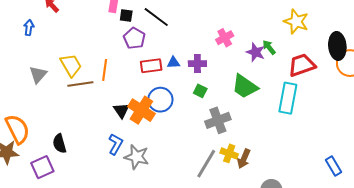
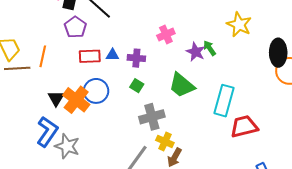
red trapezoid: (302, 65) -> (244, 126), moved
blue L-shape: (116, 144) -> (47, 132), size x1.4
yellow cross: (229, 153) -> (165, 142), moved

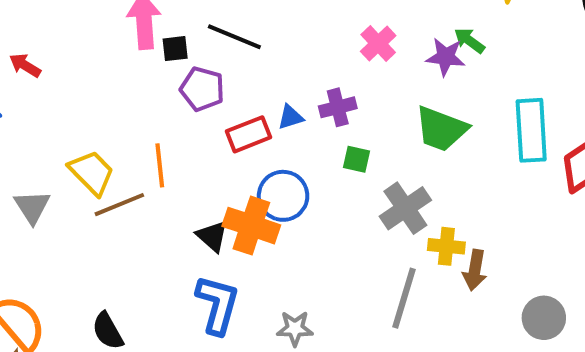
gray star: (67, 146) -> (295, 328), moved, size x0.7

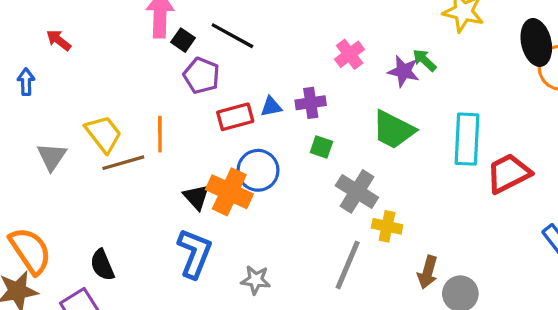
black square: (175, 49) -> (183, 40), turned 35
gray cross: (405, 208) -> (357, 191), turned -30
brown arrow: (475, 270) -> (428, 272), moved

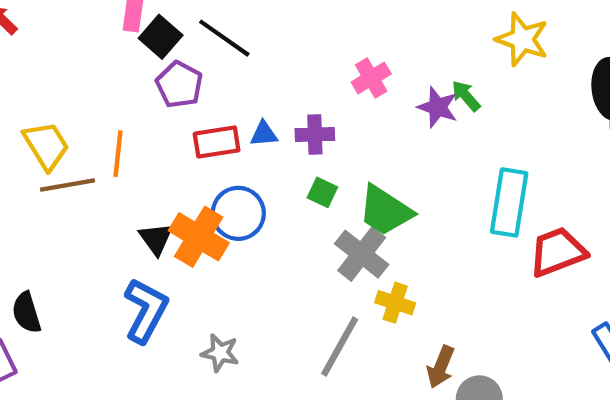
black square: (183, 40) -> (161, 37), size x1.4
green trapezoid: (393, 130) -> (385, 211), moved

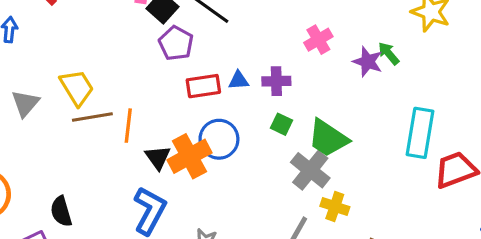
orange line: (118, 154) -> (128, 126), moved
orange cross: (199, 237) -> (189, 156), turned 30

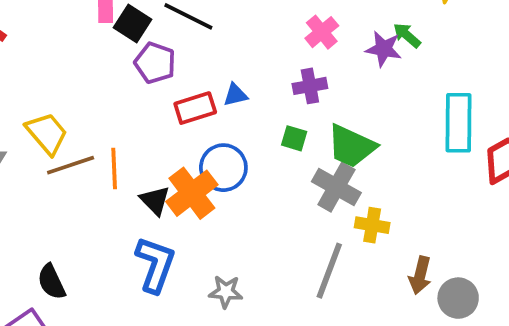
purple cross: (276, 81) -> (310, 86), moved

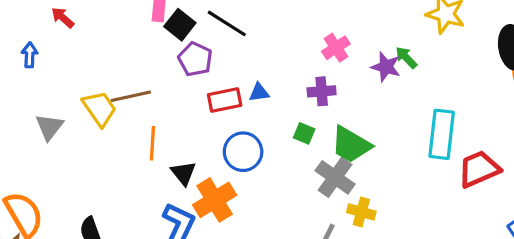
brown line: (71, 165) -> (131, 96), moved
orange cross: (192, 193) -> (215, 200), moved

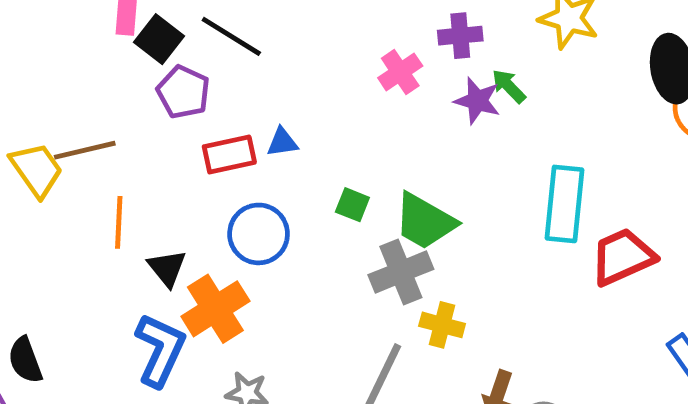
purple cross: (322, 91) -> (460, 36), moved
gray cross: (335, 177) -> (401, 272), turned 33

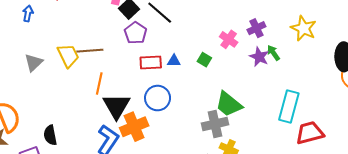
purple cross: (460, 36) -> (256, 28), turned -30
pink cross: (400, 72) -> (229, 39), turned -30
green square: (352, 205) -> (204, 60), moved
black triangle: (167, 268) -> (117, 106), size x1.6

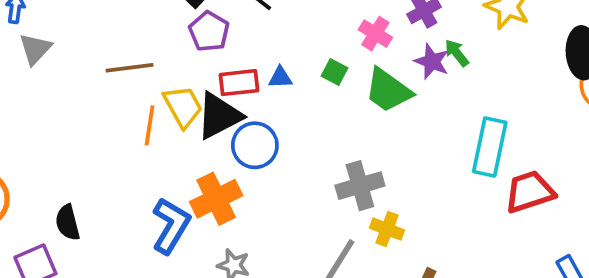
yellow trapezoid: (68, 56) -> (183, 107), moved
gray triangle: (34, 63) -> (35, 49), moved
green trapezoid: (229, 104) -> (388, 90), moved
black triangle: (117, 106) -> (219, 116), moved, turned 36

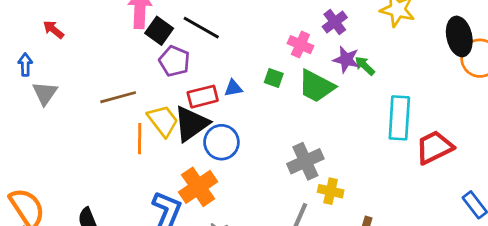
green arrow: (457, 53) -> (365, 66), moved

